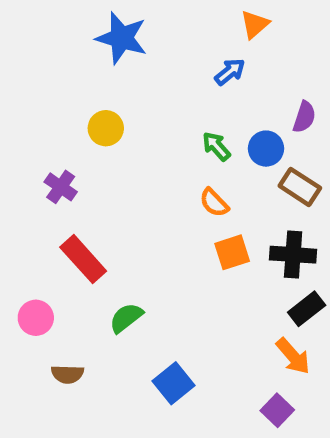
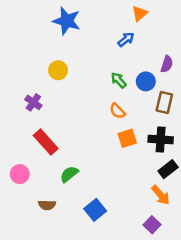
brown rectangle: (300, 187) -> (164, 102), turned 70
brown semicircle: (67, 374) -> (47, 205), moved

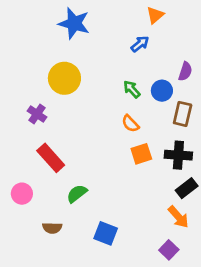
yellow circle: (58, 70) -> (64, 78), size x1.5
blue square: (95, 210) -> (106, 233), turned -30

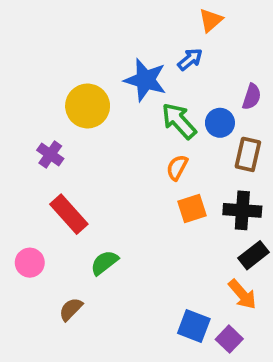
blue star: (74, 23) -> (145, 80), moved
green arrow: (132, 89) -> (179, 121), size x1.5
orange semicircle: (130, 124) -> (177, 168), turned 72
brown semicircle: (52, 228) -> (71, 309), turned 132
blue square: (106, 233) -> (194, 326), moved

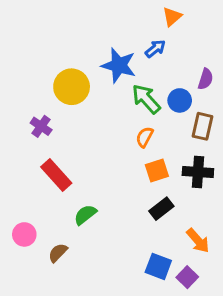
black rectangle: (253, 255) -> (161, 209), moved
pink circle: (30, 263) -> (24, 234), moved

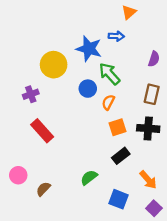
blue arrow: (155, 49) -> (116, 36), turned 42
blue circle: (180, 100) -> (88, 89), moved
purple cross: (41, 126) -> (31, 94), turned 35
green semicircle: (85, 215) -> (89, 177), moved
purple square: (187, 277) -> (154, 208), moved

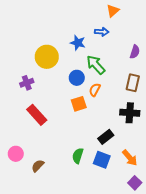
blue star: (89, 49) -> (78, 43), size x0.7
orange square: (117, 127) -> (79, 104), moved
green semicircle: (89, 177) -> (78, 156), turned -35
blue square: (119, 199) -> (102, 160), moved

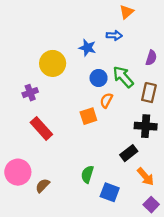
green arrow: (96, 65) -> (123, 77), moved
blue circle: (77, 78) -> (99, 78), moved
black rectangle: (106, 137) -> (129, 153), moved
pink circle: (16, 154) -> (18, 172), size x1.5
blue square: (102, 160) -> (110, 192), moved

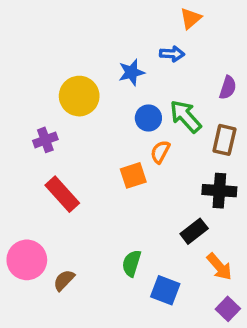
blue star: (87, 48) -> (132, 72), turned -30

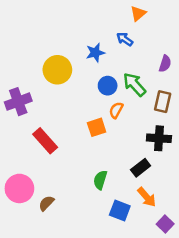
blue arrow: (172, 54) -> (125, 39), turned -147
purple cross: (45, 140) -> (18, 102), moved, size x1.5
green semicircle: (132, 263) -> (100, 180), moved
orange arrow: (219, 267) -> (147, 197), moved

